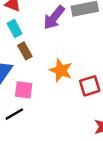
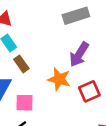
purple arrow: (54, 18) -> (79, 54), moved

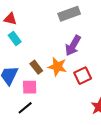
brown rectangle: (21, 64) -> (36, 67), moved

